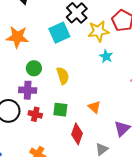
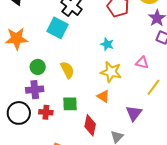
yellow star: (98, 31) -> (111, 72), moved, turned 30
cyan square: (59, 33) -> (57, 28), turned -30

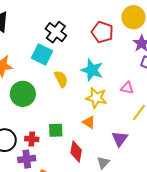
cyan star: (107, 44) -> (92, 70), size x1.6
green circle: (38, 67) -> (23, 94), size x1.6
yellow semicircle: (67, 70) -> (61, 79), moved
purple cross: (35, 90) -> (27, 159), moved

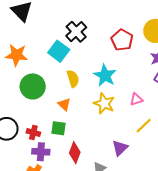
pink triangle: (127, 88) -> (136, 99), turned -40
orange triangle: (89, 122) -> (64, 104), moved
purple cross: (27, 159) -> (41, 152), moved

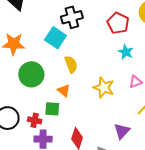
black cross: (76, 32) -> (72, 17), turned 30
cyan star: (105, 76) -> (126, 52), moved, size x0.7
green square: (58, 128) -> (52, 109), moved

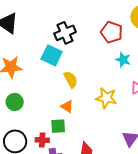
green circle: (31, 74) -> (15, 102), moved, size x0.7

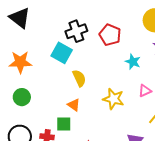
red pentagon: (112, 32) -> (110, 35), moved

